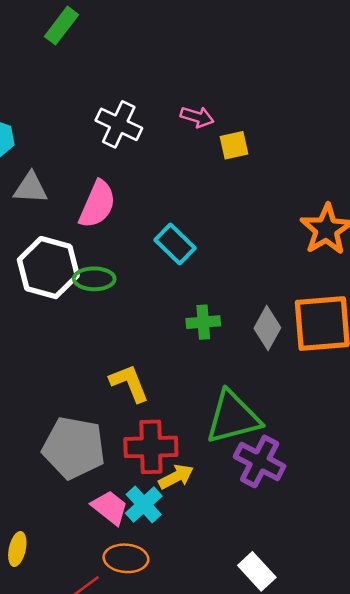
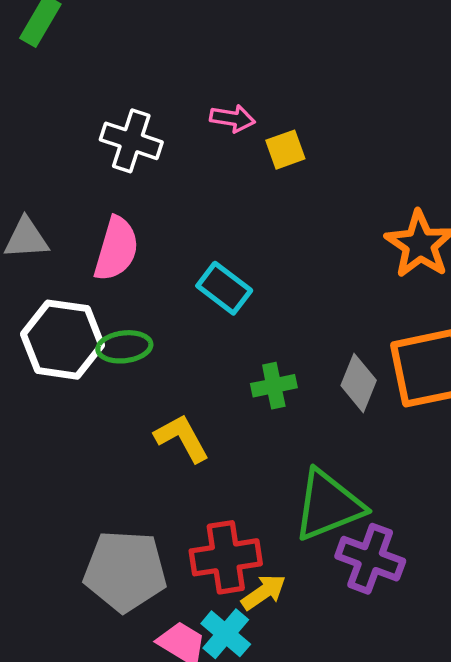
yellow L-shape: (129, 383) -> (182, 438), moved

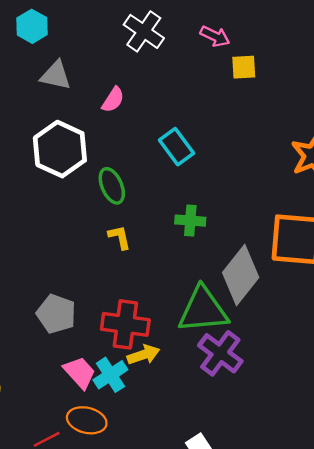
pink semicircle: (116, 249) -> (113, 100), size x0.6
green ellipse: (124, 347) -> (112, 186), moved, turned 57
gray diamond: (359, 383) -> (241, 275), moved, size x1.5
yellow L-shape: (182, 438) -> (119, 237), size x0.7
gray pentagon: (125, 571) -> (56, 314), size x0.7

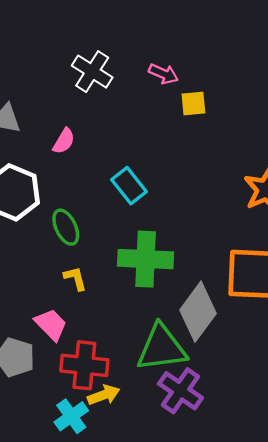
green cross: (190, 221) -> (146, 259), size x1.8
pink trapezoid: (80, 372) -> (51, 324), moved

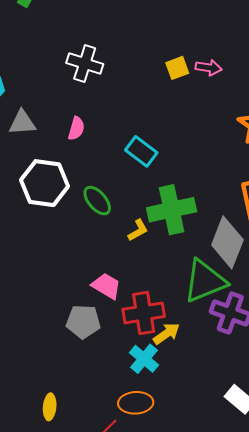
pink arrow: (163, 74) -> (209, 68), moved
yellow L-shape: (75, 278) -> (138, 230), moved, turned 90

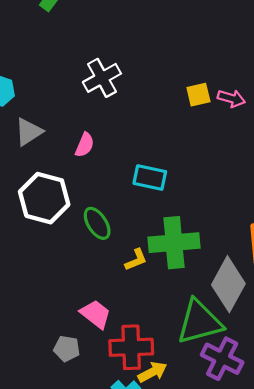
white cross: (85, 64) -> (102, 78), turned 36
gray triangle: (22, 123) -> (29, 132), turned -36
cyan rectangle: (141, 151) -> (150, 178), turned -32
gray pentagon: (83, 322) -> (67, 349), size x0.7

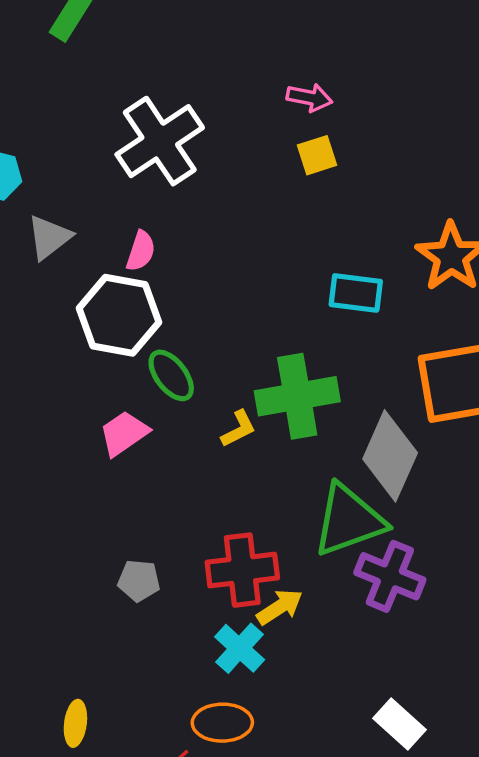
white cross: (102, 78) -> (160, 141), size x1.4
pink arrow: (231, 98) -> (309, 98), moved
cyan rectangle: (150, 178) -> (356, 293), moved
white hexagon: (44, 198) -> (119, 315), moved
pink trapezoid: (96, 314) -> (124, 433), moved, turned -68

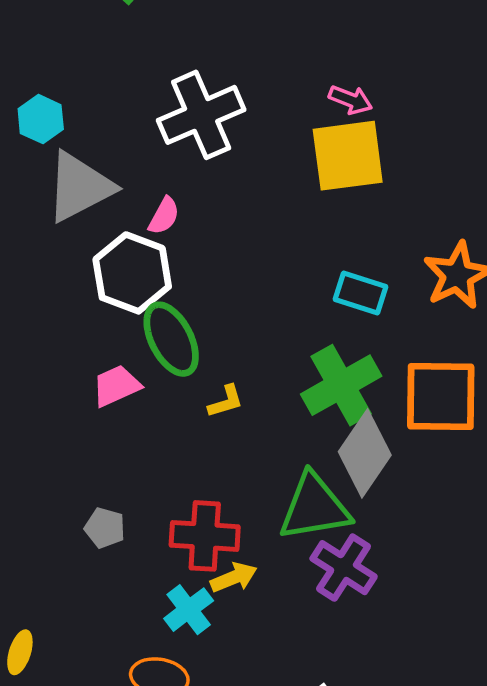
yellow square: (317, 155) -> (348, 156), size x2.0
gray triangle: (49, 237) -> (79, 187), size x1.6
green ellipse: (171, 375) -> (171, 339), size x1.4
green cross: (297, 396) -> (341, 385), moved, turned -30

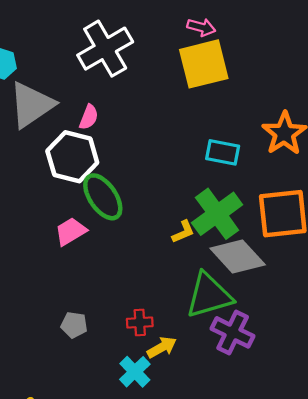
yellow L-shape: (226, 401) -> (183, 232), moved
gray diamond: (365, 453) -> (238, 257), turned -70
red cross: (205, 536) -> (140, 322), size x0.6

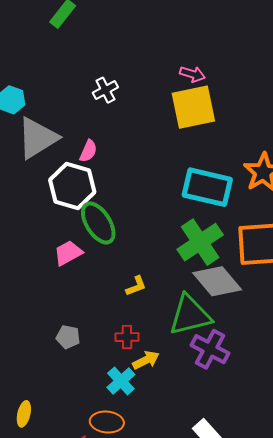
white cross: (105, 49) -> (105, 90), size x0.5
cyan rectangle: (223, 152) -> (207, 187), size x1.6
yellow L-shape: (183, 232) -> (136, 286), moved

